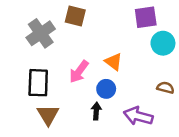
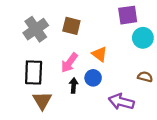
brown square: (75, 16) -> (71, 26), moved
black arrow: (96, 111) -> (74, 85), moved

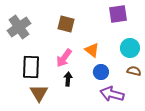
gray cross: (36, 29) -> (19, 27), moved
cyan circle: (143, 38) -> (130, 48), moved
blue circle: (93, 78) -> (101, 72), moved

